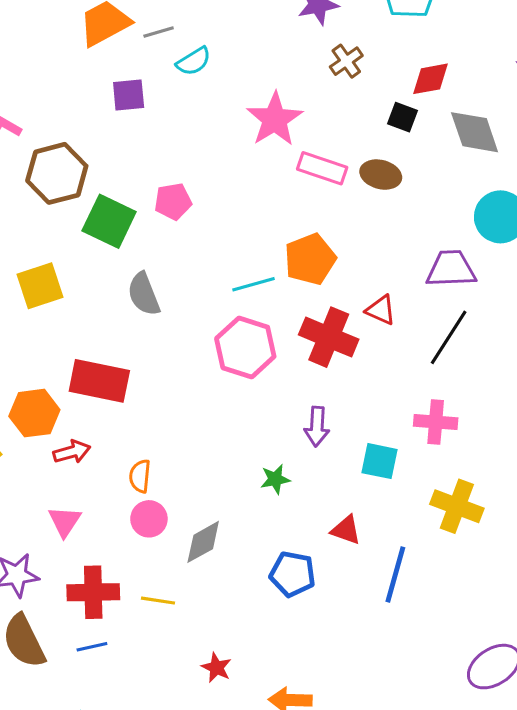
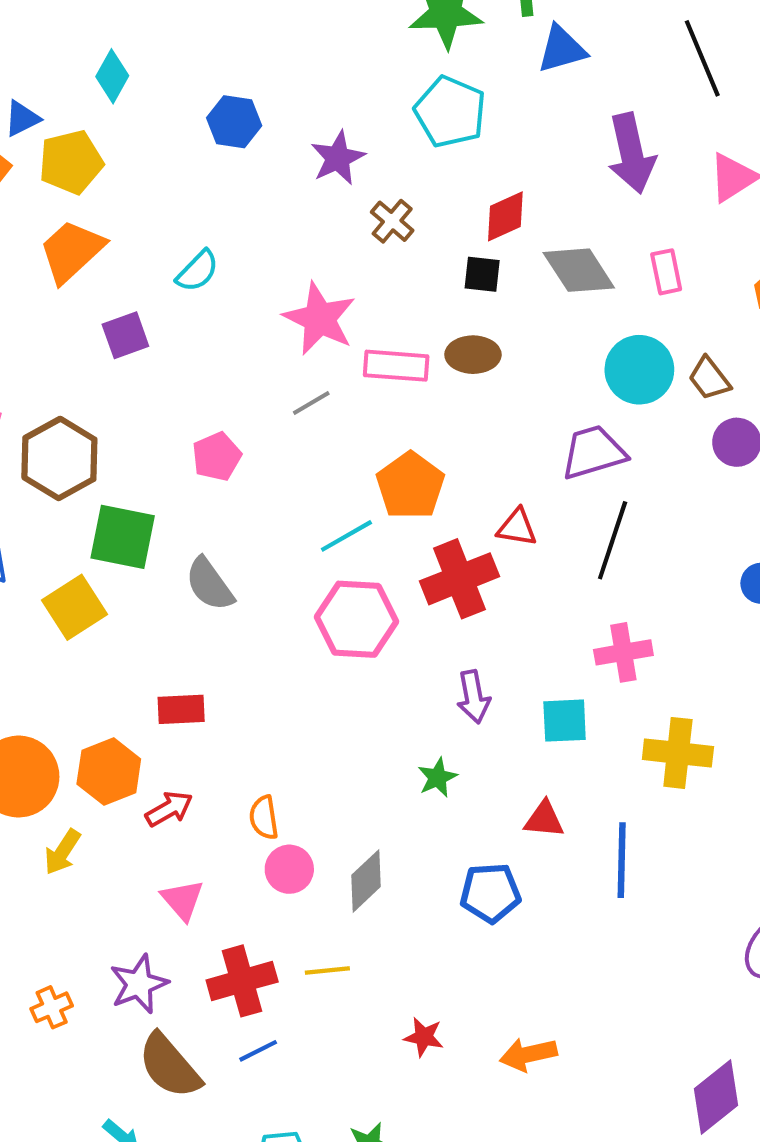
gray line: (159, 32) -> (311, 403), moved
green square: (109, 221) -> (123, 537), moved
red cross: (329, 337) -> (459, 579), turned -30
red rectangle: (99, 381) -> (181, 709), size x0.6

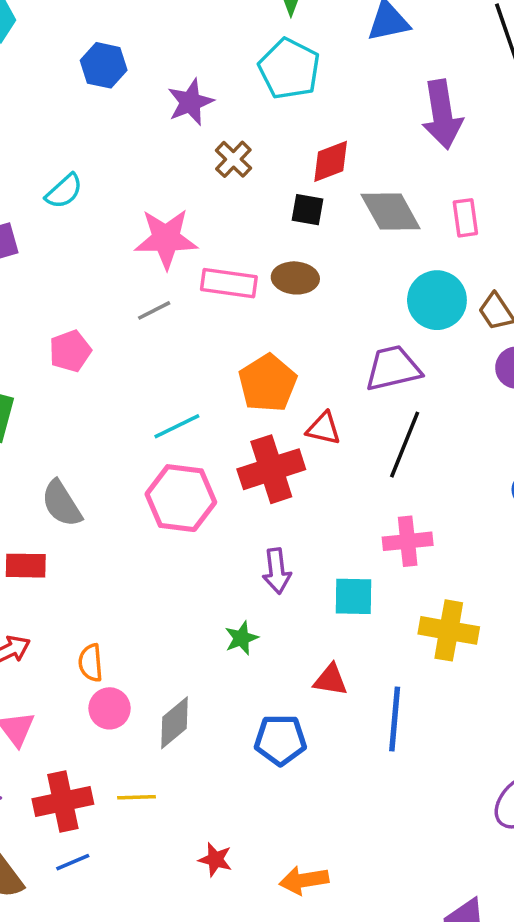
pink star: (320, 319) -> (166, 239), turned -30
orange pentagon: (410, 486) -> (268, 383), moved
gray semicircle: (209, 584) -> (62, 504), moved

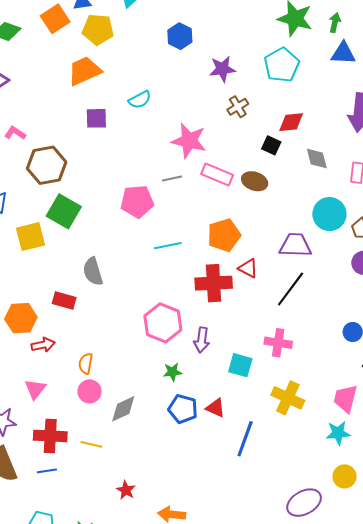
gray diamond: (391, 212) -> (317, 158), size x0.7
pink pentagon: (70, 351) -> (137, 201), moved, size x1.4
pink hexagon: (181, 498) -> (163, 323), moved
blue pentagon: (280, 740) -> (183, 409), moved

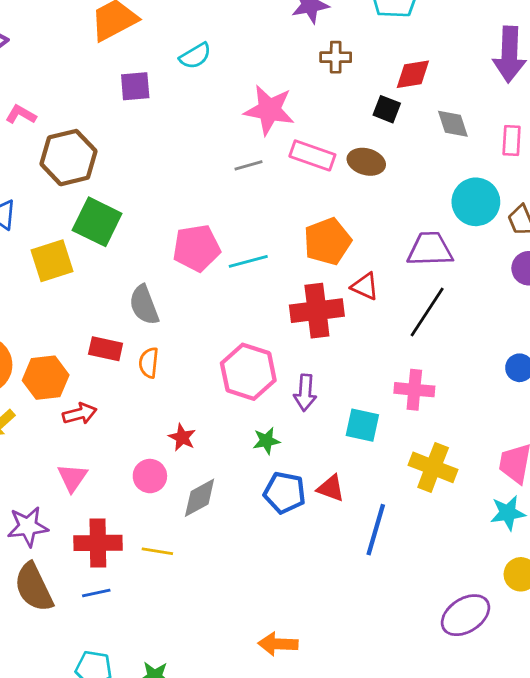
brown cross: (238, 107) -> (336, 57), turned 35
pink pentagon: (137, 201) -> (196, 248), moved
orange semicircle: (86, 364) -> (149, 363), moved
red star: (126, 490) -> (182, 437), moved

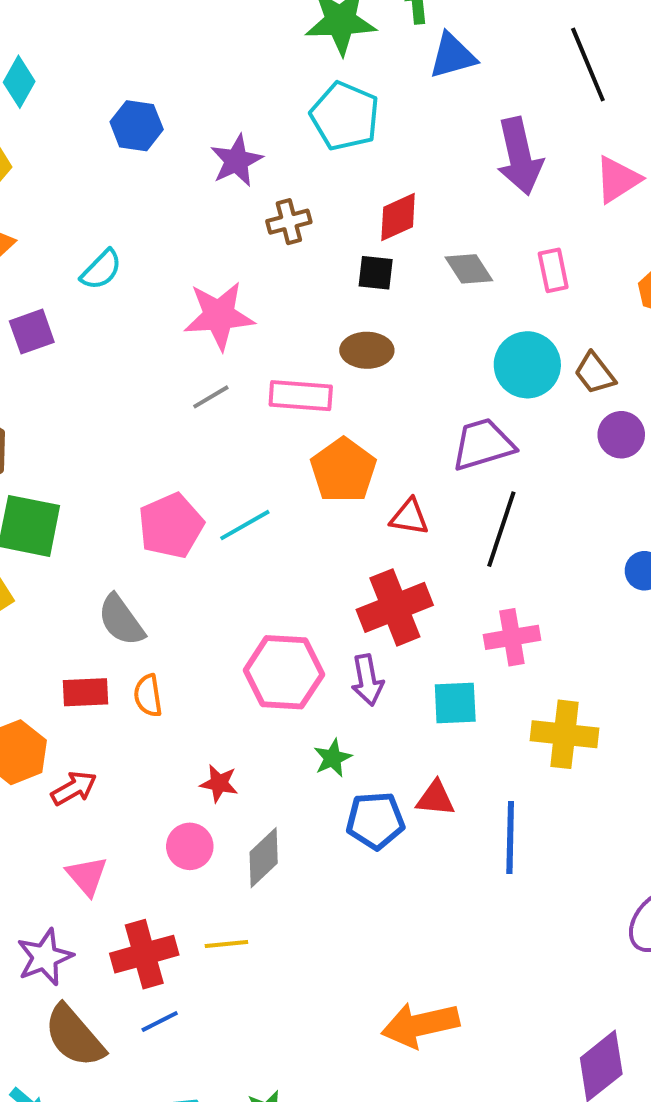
pink rectangle: (312, 155) -> (301, 396), moved
red cross: (317, 311) -> (395, 607), moved
orange arrow: (278, 644) -> (420, 1025), size x1.4

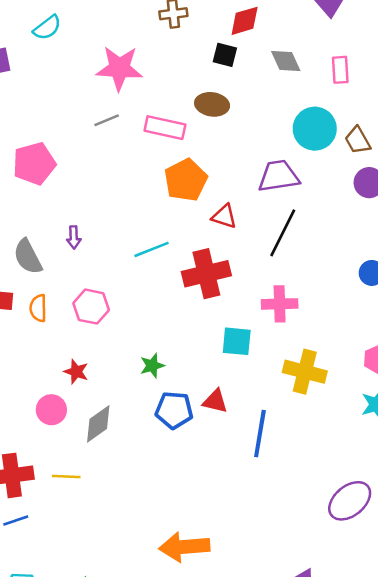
cyan line: (245, 525) -> (152, 249), moved
pink pentagon: (171, 526) -> (34, 164), moved
pink hexagon: (284, 672) -> (91, 307), moved, size x0.7
purple arrow: (367, 680) -> (74, 237), moved, size x0.7

